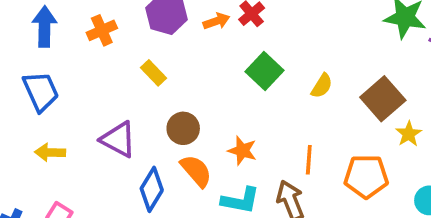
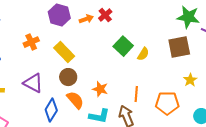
orange cross: (102, 30) -> (31, 42), moved
green square: (264, 71) -> (123, 46), moved
yellow rectangle: (154, 73) -> (64, 52), moved, size x1.5
brown square: (383, 99) -> (179, 47), moved, turned 30

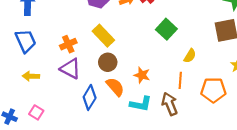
orange cross: (31, 42) -> (68, 44), moved
yellow semicircle: (143, 54) -> (190, 56), moved

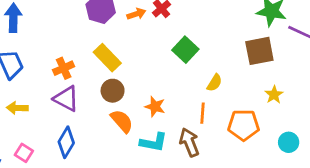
blue diamond: (90, 97) -> (66, 142), moved

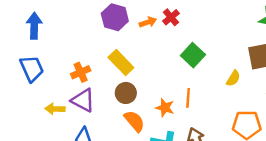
yellow semicircle: (214, 83) -> (233, 78), moved
yellow arrow: (17, 108) -> (55, 109), moved
orange line: (203, 113) -> (188, 98), moved

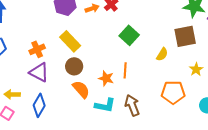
yellow arrow: (55, 109) -> (12, 94), moved

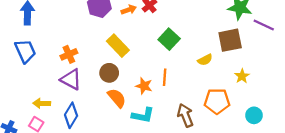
yellow rectangle: (70, 41) -> (118, 46), moved
yellow semicircle: (162, 54) -> (205, 60), turned 32
brown arrow: (132, 105) -> (185, 115), moved

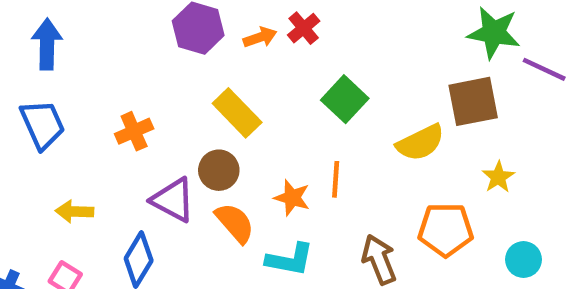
yellow semicircle: (205, 60) -> (420, 143), size x1.5
purple triangle: (71, 79) -> (173, 200), moved
yellow arrow: (42, 103) -> (74, 211), moved

